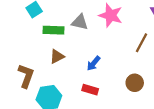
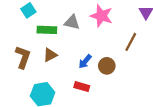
brown L-shape: (26, 76) -> (23, 57), moved
brown circle: (135, 83) -> (107, 66), moved

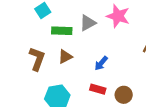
gray triangle: (72, 22) -> (88, 23), turned -42
brown circle: (107, 66) -> (124, 95), moved

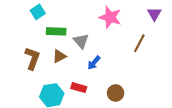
gray triangle: (88, 23) -> (81, 41), moved, turned -42
red rectangle: (98, 89) -> (79, 88), moved

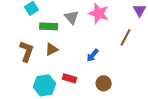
gray triangle: (81, 41) -> (72, 17), moved
blue arrow: (94, 63) -> (93, 55), moved

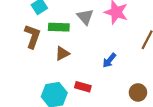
brown L-shape: (27, 51) -> (32, 36), moved
brown circle: (104, 83) -> (138, 92), moved

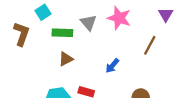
brown L-shape: (32, 36) -> (22, 34), moved

